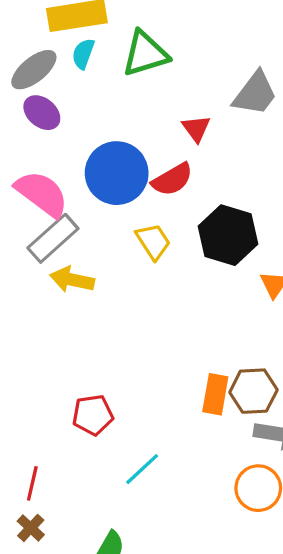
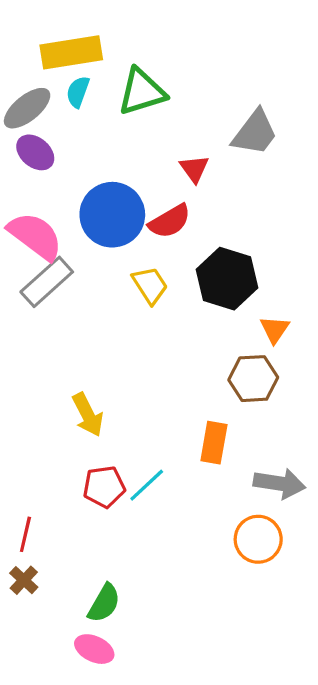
yellow arrow: (72, 280) -> (88, 415), moved, turned -129
brown hexagon: (253, 391) -> (253, 379), moved
red pentagon: (93, 415) -> (104, 487), moved
cyan line: (142, 469) -> (147, 485), moved

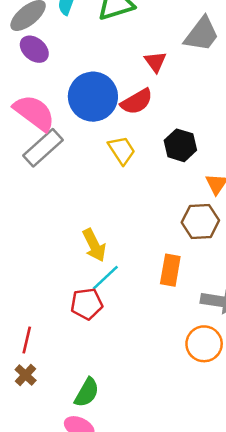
black hexagon: (227, 279) -> (180, 145), size x0.7
yellow arrow: (88, 415) -> (94, 245), moved
cyan line: (147, 485) -> (105, 278), moved

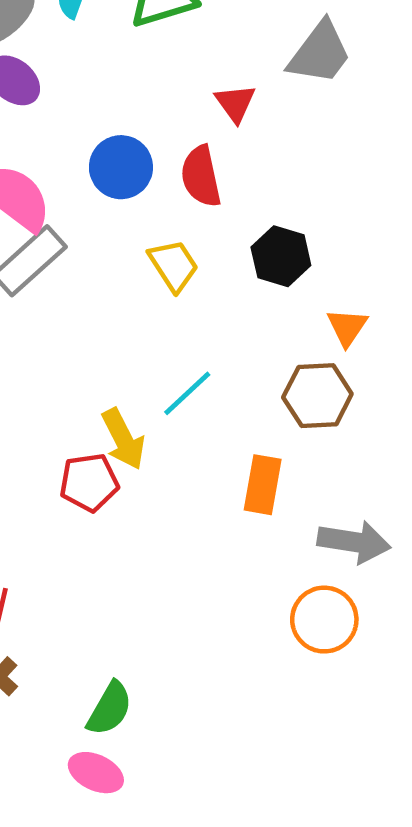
blue circle: (93, 97) -> (121, 167), size x0.7
red semicircle: (137, 102) -> (201, 176), turned 108
cyan line: (105, 278) -> (187, 393), moved
red pentagon: (87, 304) -> (89, 482), moved

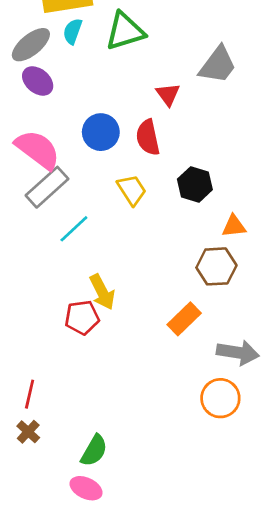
orange triangle: (347, 327) -> (234, 226), turned 50
cyan line: (187, 393) -> (74, 229), moved
orange rectangle: (263, 485) -> (184, 319), turned 36

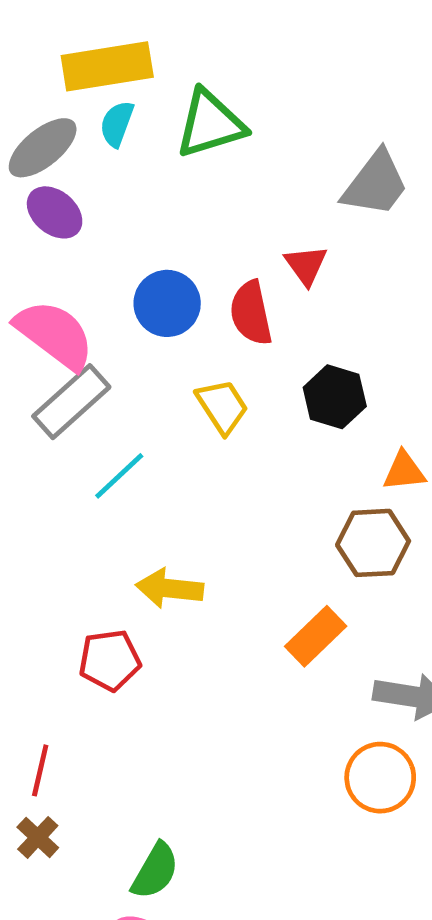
red triangle: (168, 94) -> (306, 265), moved
yellow arrow: (102, 292) -> (169, 588), turned 123
red pentagon: (82, 318) -> (110, 660), moved

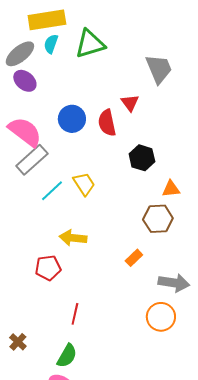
gray trapezoid: (375, 184) -> (159, 69), turned -60
yellow trapezoid: (222, 406) -> (84, 184), moved
orange rectangle: (316, 636) -> (134, 258), size x0.7
red line: (40, 770) -> (75, 314), moved

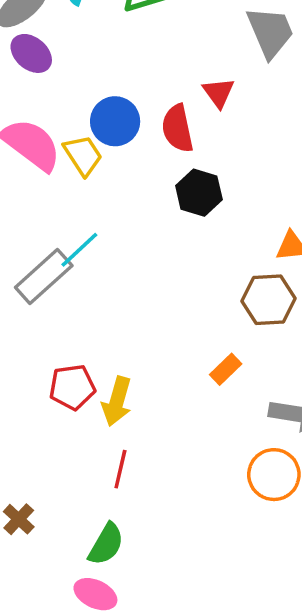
black hexagon: (142, 158) -> (199, 193), moved
gray rectangle: (32, 160) -> (44, 277), moved
yellow trapezoid: (84, 184) -> (83, 155), moved
yellow arrow: (73, 238) -> (117, 401), moved, turned -80

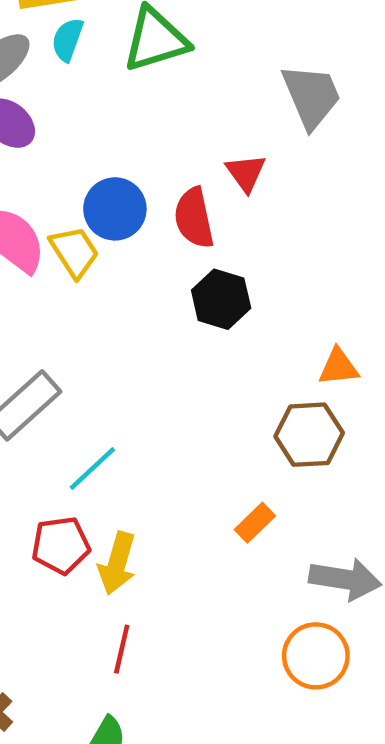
cyan line: (79, 250) -> (92, 469), moved

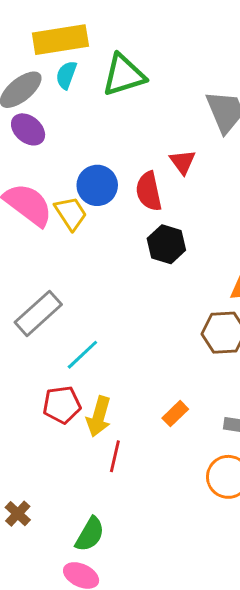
orange rectangle: (255, 523) -> (175, 414), moved
red line: (122, 649) -> (115, 456), moved

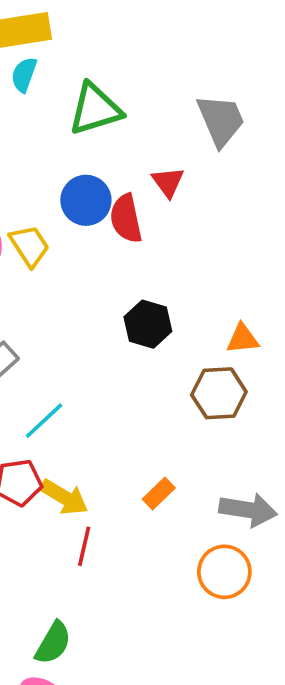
green triangle: (124, 75) -> (95, 109), moved
blue circle: (97, 185) -> (86, 200), moved
black hexagon: (166, 244) -> (148, 324), moved
yellow arrow: (99, 416) -> (64, 497), turned -75

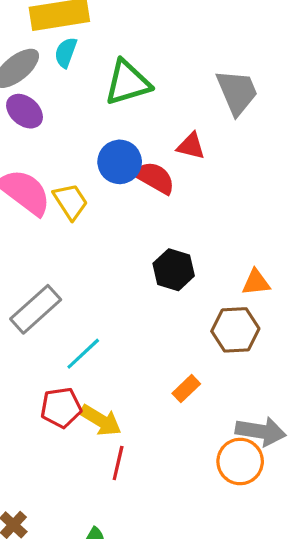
red triangle: (168, 182) -> (191, 146), turned -40
red semicircle: (126, 218) -> (155, 178), turned 132
orange rectangle: (159, 494) -> (186, 389), moved
orange circle: (224, 572) -> (240, 461), moved

